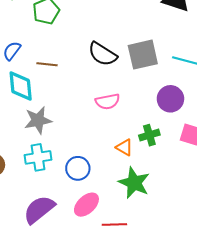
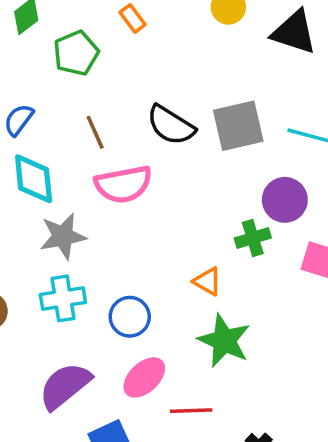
brown line: (47, 64) -> (95, 132), moved, turned 60
pink semicircle: (107, 102) -> (123, 184), moved, size x1.4
green cross: (149, 135) -> (253, 238), moved

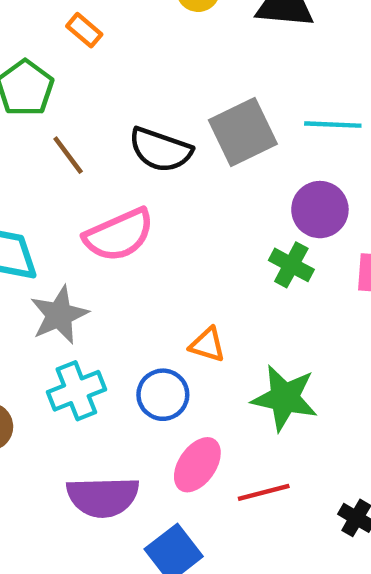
brown line: (95, 132) -> (68, 155), moved
green cross: (253, 238) -> (291, 265), turned -32
orange triangle: (208, 281) -> (207, 345), moved
purple semicircle: (65, 386) -> (103, 497), turned -130

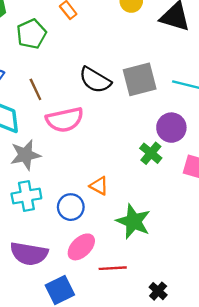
brown line: (68, 155) -> (35, 89), moved

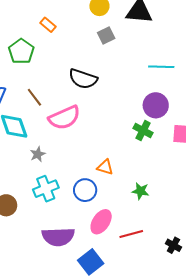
gray square: (140, 79) -> (106, 36), moved, size x0.6
gray star: (25, 155) -> (38, 154), size x0.6
green star: (133, 221) -> (140, 191), size x0.6

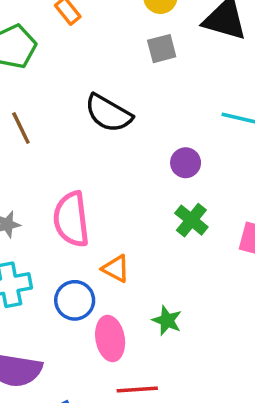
purple circle: (156, 105) -> (186, 163), moved, size x0.7
pink semicircle: (64, 118) -> (71, 219), moved, turned 96
pink ellipse: (101, 222) -> (110, 338), moved, turned -55

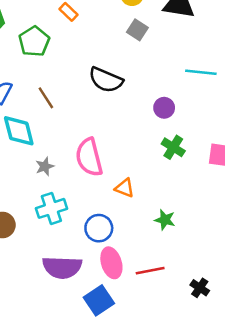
gray square: (162, 49) -> (137, 30), turned -35
blue circle: (75, 300) -> (99, 228), moved
pink ellipse: (110, 338) -> (111, 263), moved

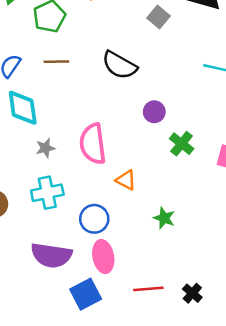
brown line: (46, 98) -> (56, 62), moved, turned -65
purple circle: (164, 108) -> (154, 112), moved
red line: (150, 271) -> (148, 289), moved

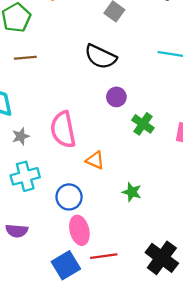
black semicircle: (119, 65) -> (101, 57), moved
purple semicircle: (51, 255) -> (17, 231), moved, size x0.6
red line: (148, 289) -> (104, 256), moved
black cross: (192, 293) -> (162, 258), size x1.8

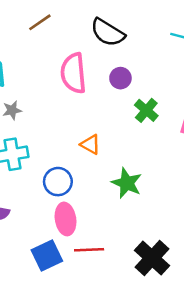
brown line: (25, 58) -> (40, 22), moved, turned -35
pink semicircle: (63, 130) -> (73, 73), moved
green star: (132, 192) -> (127, 183), size x1.4

